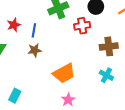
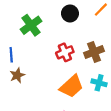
red cross: (82, 26) -> (65, 52), moved
orange trapezoid: (64, 73) -> (71, 86), moved

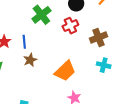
red cross: (65, 52) -> (70, 26), moved
orange trapezoid: (71, 86) -> (65, 71), moved

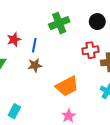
red cross: (70, 26) -> (90, 50), moved

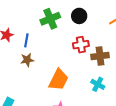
black circle: (97, 22) -> (79, 16), moved
orange trapezoid: (67, 86) -> (59, 80), turned -35

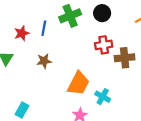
blue line: (26, 40) -> (44, 28), moved
cyan cross: (98, 84) -> (103, 97), moved

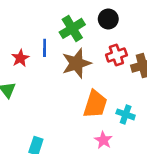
brown star: (44, 61) -> (76, 63), moved, size x1.6

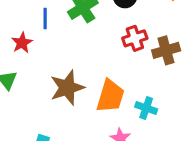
blue line: (45, 48) -> (45, 19), moved
brown star: (76, 63) -> (67, 88), moved

